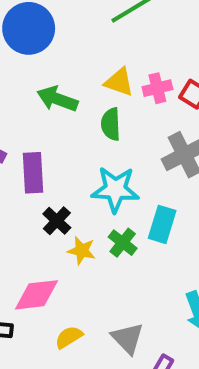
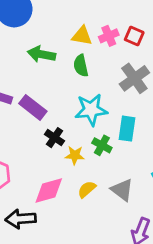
purple rectangle: (33, 173) -> (33, 107), turned -40
yellow semicircle: (69, 337) -> (87, 189), moved
gray triangle: (128, 338) -> (122, 190), moved

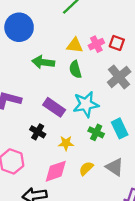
purple rectangle: (33, 107) -> (54, 107), moved
cyan rectangle: (127, 129) -> (120, 128), moved, turned -30
black cross: (54, 138) -> (38, 132), moved
yellow star: (75, 155) -> (66, 143), moved

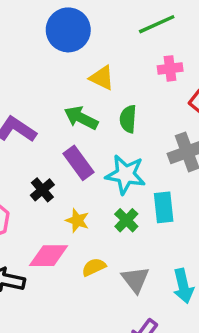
pink cross: (96, 44) -> (170, 68), moved
yellow triangle: (75, 45) -> (102, 78), moved
green arrow: (43, 62) -> (81, 118), moved
cyan rectangle: (120, 128) -> (164, 207), moved

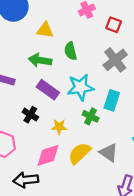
cyan rectangle: (164, 207) -> (112, 100), turned 42
yellow semicircle: (94, 267) -> (79, 153), size x1.5

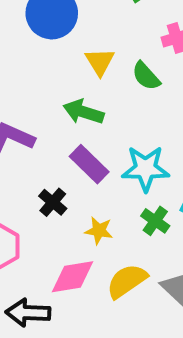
yellow triangle: (45, 30) -> (100, 62), turned 42
green semicircle: (70, 51) -> (146, 76), moved, turned -36

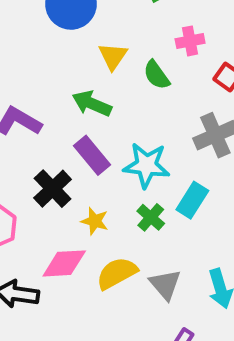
black cross: (53, 202) -> (53, 189), size x1.4

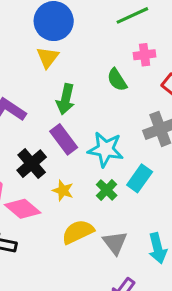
yellow triangle: (113, 56) -> (48, 57), moved
green arrow: (92, 104) -> (66, 99), turned -104
pink diamond: (64, 263) -> (23, 209), moved, turned 40

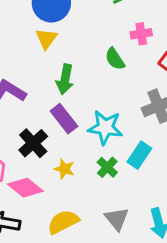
yellow semicircle: (78, 232) -> (63, 222), moved

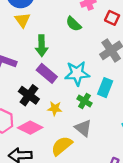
gray triangle: (117, 219) -> (83, 128), moved

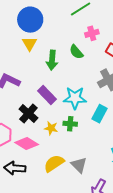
green arrow: (42, 46) -> (52, 60), moved
green cross: (84, 101) -> (70, 124), moved, turned -32
gray triangle: (83, 128) -> (79, 165), moved

